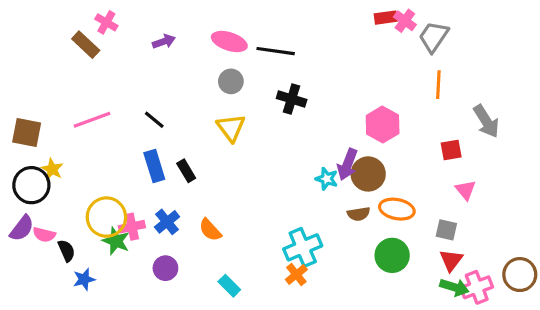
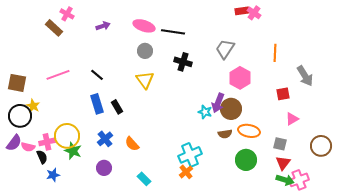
gray trapezoid: (434, 37) -> (225, 49), moved
pink triangle: (466, 190) -> (292, 119), turned 40
pink cross: (132, 227) -> (47, 142), moved
brown circle: (520, 275) -> (321, 146), moved

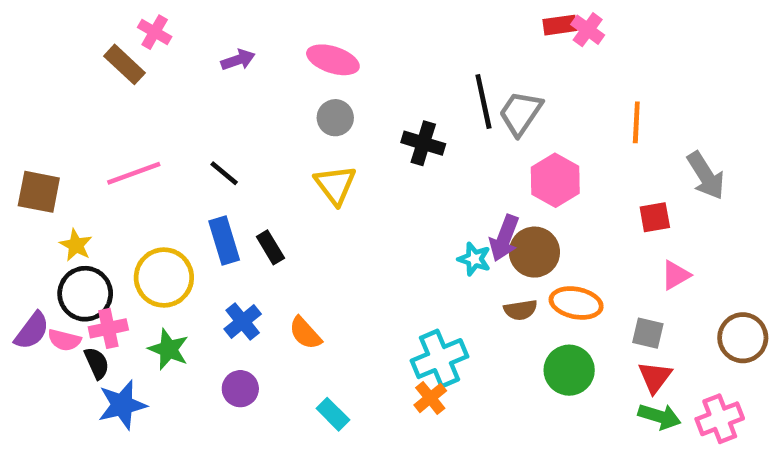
black line: (173, 32) -> (483, 102), moved, turned 70
black circle: (20, 116) -> (85, 294), moved
yellow circle: (67, 136) -> (164, 278), moved
blue star: (53, 175) -> (122, 405), size x1.5
pink cross: (299, 180) -> (720, 419), moved

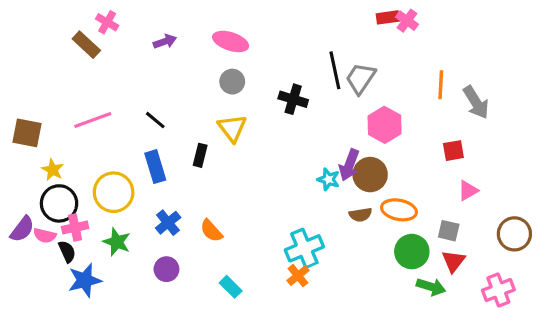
gray arrow: (706, 176) -> (476, 102), moved
black rectangle: (270, 247) -> (200, 155), moved, turned 45
green circle: (569, 370) -> (412, 252), moved
green arrow: (659, 416) -> (431, 287), moved

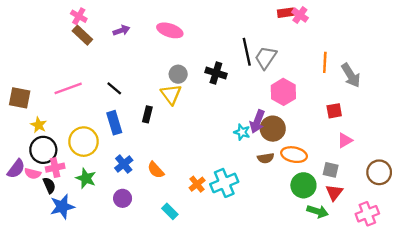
brown rectangle: (86, 45) -> (82, 35), moved
gray circle: (232, 82) -> (178, 74), moved
orange cross: (298, 276) -> (197, 184), moved

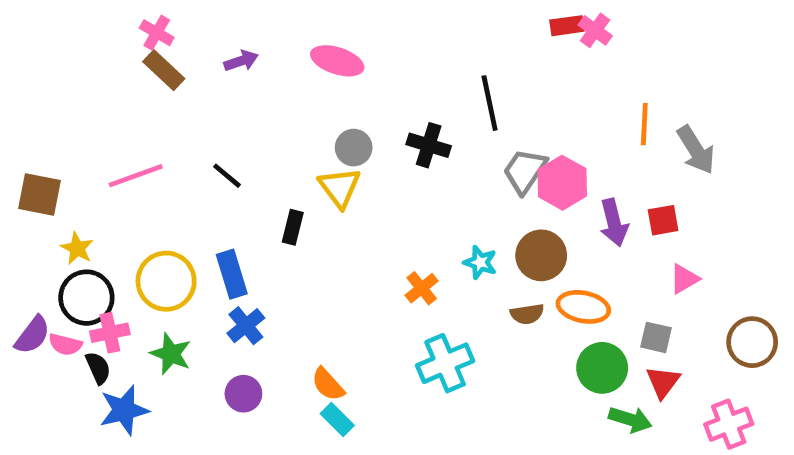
gray trapezoid: (266, 58) -> (525, 171), moved
purple arrow: (257, 121) -> (614, 223), moved, turned -35
blue rectangle: (114, 123) -> (232, 274), moved
orange semicircle: (156, 170) -> (328, 384), moved
orange cross: (197, 184) -> (422, 288), moved

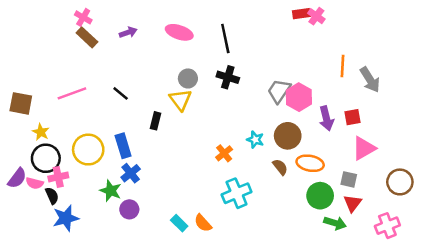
black line: (490, 103) -> (225, 39), moved
pink triangle: (684, 279) -> (364, 148), size x1.5
brown semicircle: (527, 314) -> (280, 167), turned -119
green star: (171, 354) -> (111, 191), moved
orange semicircle: (328, 384) -> (203, 223), moved

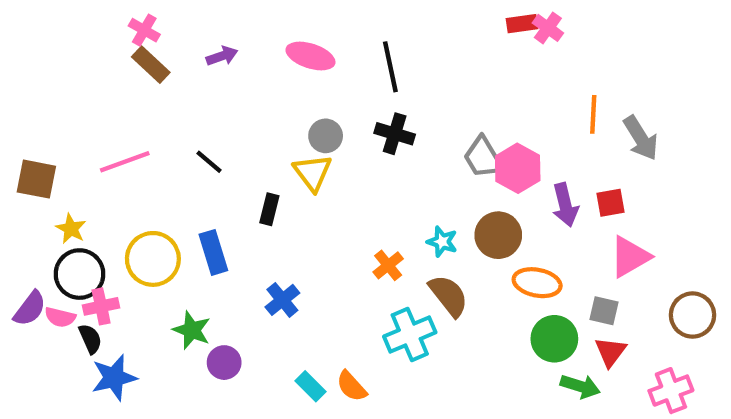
gray trapezoid: (279, 91) -> (483, 157), turned -65
brown semicircle: (280, 167) -> (449, 296), moved, size x1.5
blue cross: (131, 173) -> (282, 300), moved

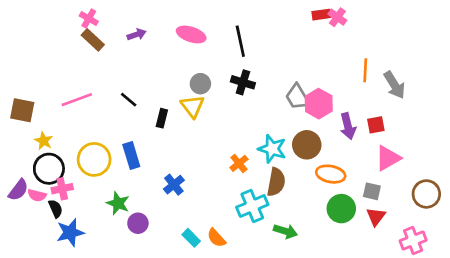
black rectangle: (269, 209) -> (162, 118), moved
cyan star: (442, 242) -> (272, 149), size x1.5
brown semicircle: (449, 296) -> (276, 182), turned 48
green arrow: (580, 386) -> (285, 231), moved

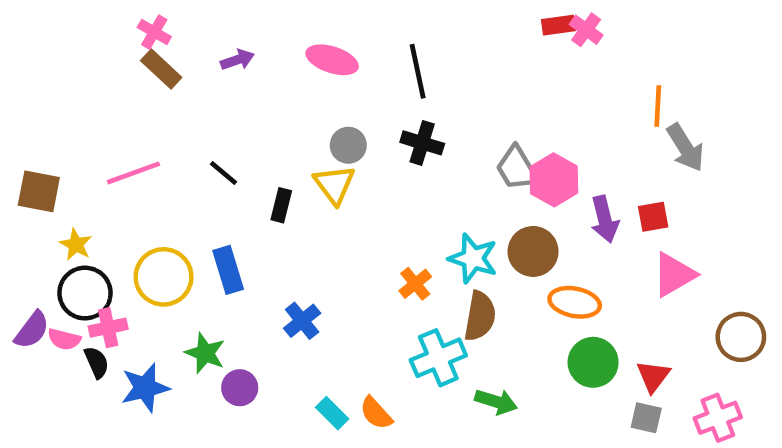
orange line: (365, 70) -> (658, 106), moved
gray square: (372, 191) -> (646, 418), moved
blue star: (70, 233) -> (145, 388), moved

